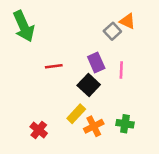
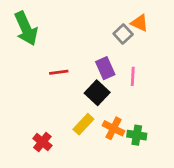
orange cross: (94, 126) -> (114, 128), moved, turned -36

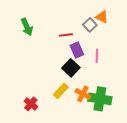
green arrow: (26, 28) -> (27, 27), moved, size x0.7
red line: (59, 72) -> (66, 35), moved
green cross: (137, 135) -> (100, 99), size x1.6

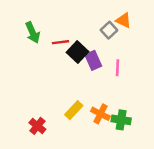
red line: (66, 35) -> (60, 42), moved
black square: (71, 68) -> (77, 52), moved
green cross: (100, 99) -> (121, 120), size x0.7

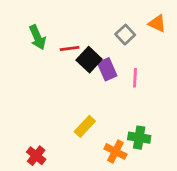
orange triangle: (124, 20) -> (157, 23), moved
orange cross: (101, 114) -> (115, 151), moved
red cross: (37, 126) -> (36, 156), moved

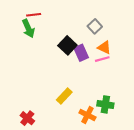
orange triangle: (157, 23) -> (104, 47), moved
red line: (70, 48) -> (34, 15), moved
pink line: (135, 78) -> (102, 59), turned 72

